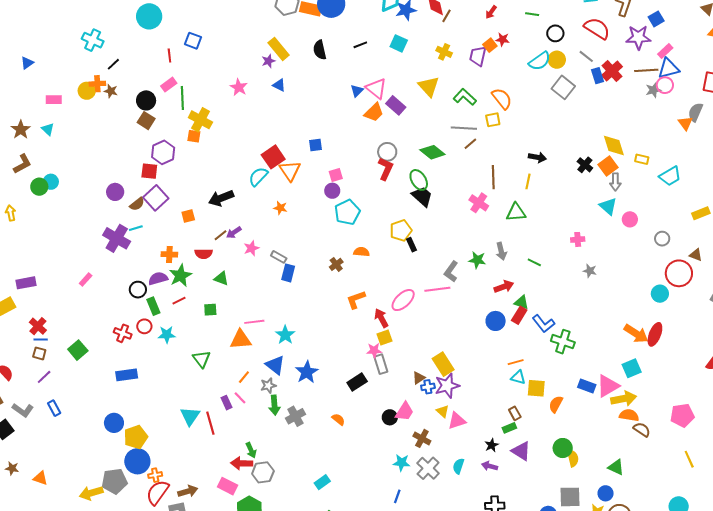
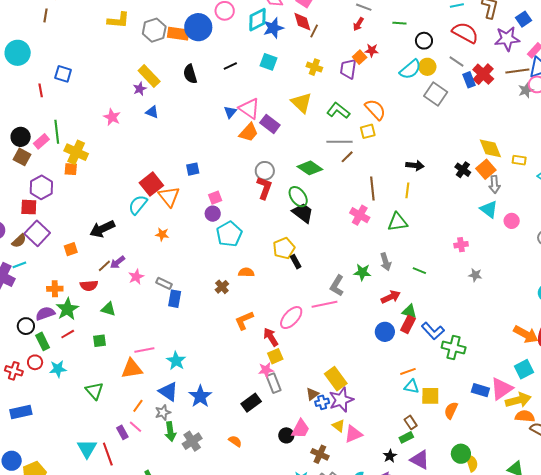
pink rectangle: (169, 85) -> (41, 141), moved

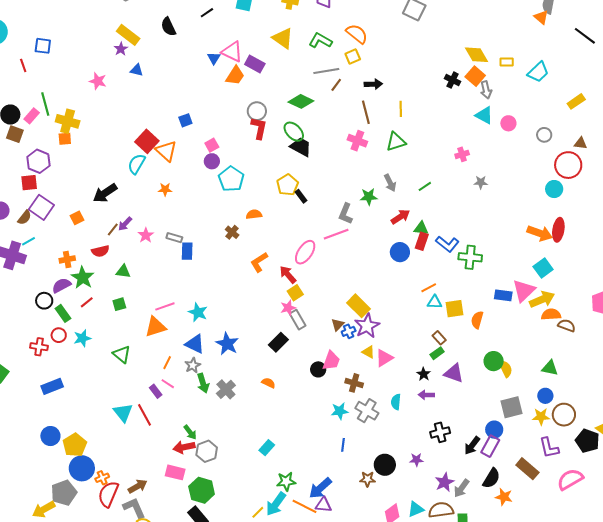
black arrow: (415, 166) -> (373, 84), moved
green line: (419, 271) -> (425, 186), turned -48

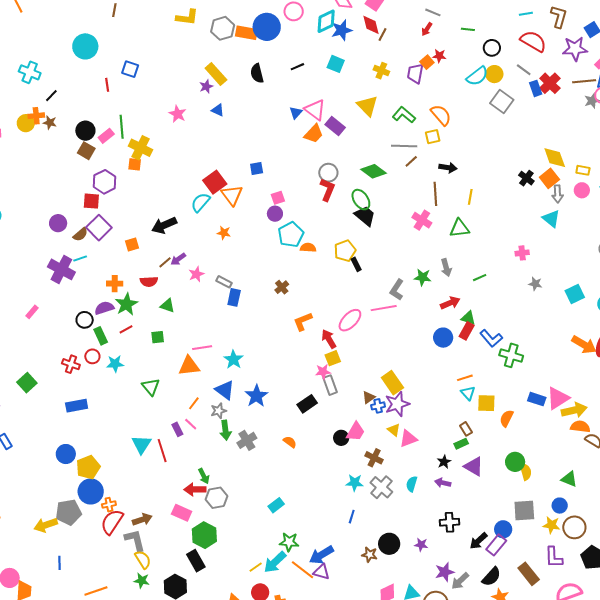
pink circle: (508, 123) -> (582, 190), moved
orange semicircle: (254, 214) -> (308, 248), moved
cyan square: (543, 268) -> (575, 294), moved
cyan triangle: (435, 302) -> (468, 393), turned 35

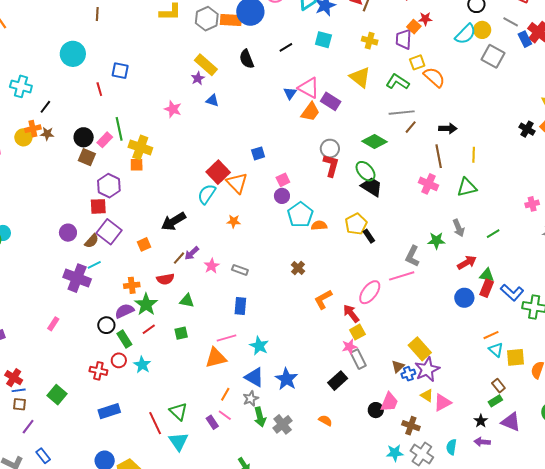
yellow square: (433, 137) -> (417, 62), moved
blue rectangle: (234, 297) -> (240, 306), moved
cyan star: (115, 364) -> (142, 365), turned -30
green triangle: (151, 387) -> (178, 411), moved
red line: (162, 451) -> (155, 423), moved

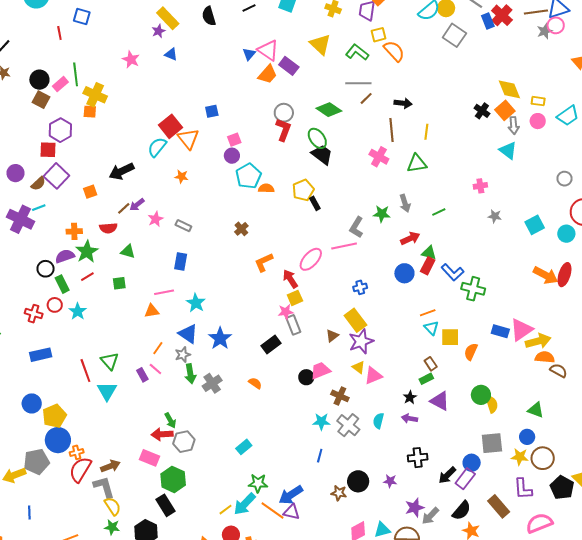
orange triangle: (216, 358) -> (152, 311), size x0.7
blue cross: (408, 374) -> (360, 287), moved
pink trapezoid: (389, 402) -> (320, 371), turned -140

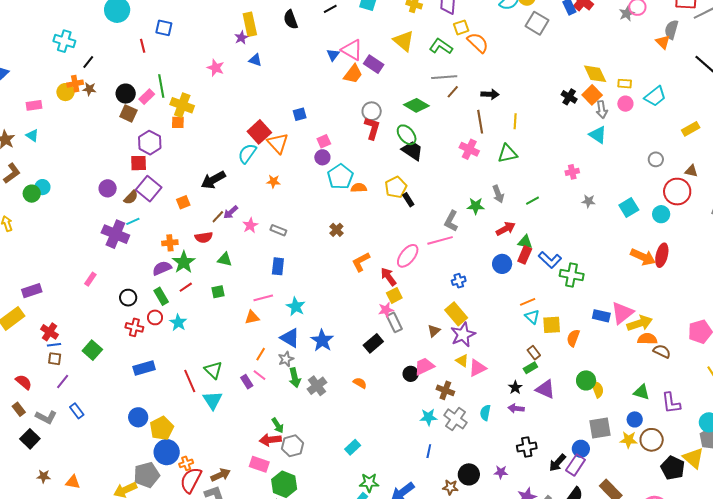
yellow rectangle: (168, 18) -> (250, 24), turned 35
black circle: (46, 269) -> (128, 298), moved
purple L-shape: (523, 489) -> (671, 403), moved

